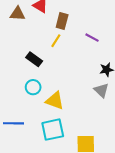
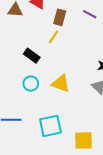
purple line: (92, 38) -> (90, 14), moved
yellow triangle: (55, 101) -> (61, 84), moved

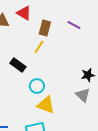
cyan circle: (31, 84) -> (37, 86), moved
yellow triangle: (61, 84) -> (46, 105), moved

